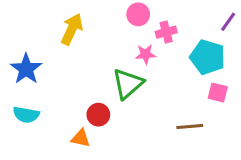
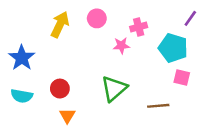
pink circle: (138, 14) -> (97, 18), moved
green triangle: (128, 84) -> (114, 89), moved
red circle: (98, 115) -> (60, 89), moved
orange triangle: (81, 138) -> (67, 116), turned 49

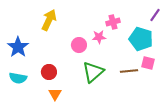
pink circle: (97, 18) -> (79, 45), moved
brown line: (158, 106) -> (129, 71), moved

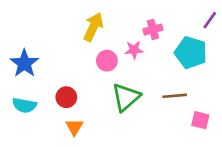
yellow arrow: (49, 20) -> (93, 27), moved
pink square: (148, 63) -> (200, 120), moved

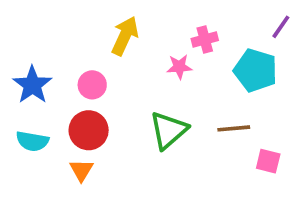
pink circle: (107, 61) -> (92, 85), moved
red circle: (66, 97) -> (89, 130), size x1.4
orange triangle: (74, 127) -> (81, 170), moved

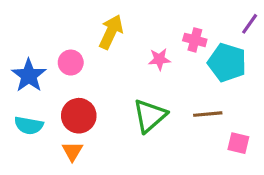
pink cross: (205, 40) -> (195, 40), moved, turned 30
pink circle: (92, 85) -> (71, 63), moved

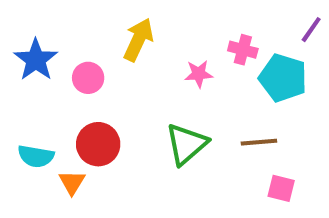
blue star: (29, 75) -> (36, 60), moved
pink square: (238, 143) -> (281, 188), moved
orange triangle: (72, 151) -> (72, 182), moved

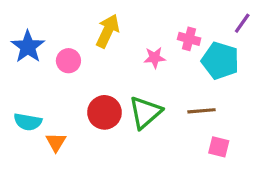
red circle: (98, 144) -> (104, 112), moved

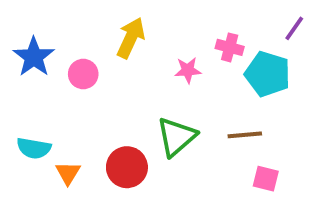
red circle: (104, 112) -> (127, 167), moved

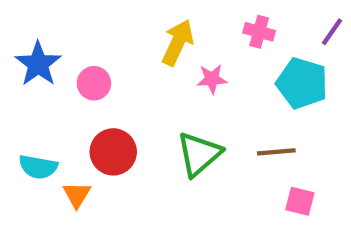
yellow arrow: (131, 38) -> (178, 42), moved
pink cross: (230, 47) -> (259, 32), moved
red circle: (127, 167) -> (113, 152), moved

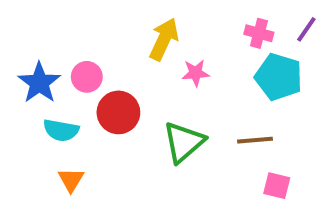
pink cross: (259, 32) -> (259, 33), moved
blue star: (38, 64) -> (39, 83), moved
red circle: (113, 152) -> (118, 112), moved
cyan semicircle: (38, 167) -> (61, 130), moved

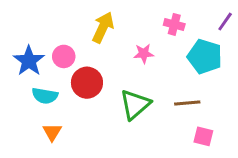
pink cross: (259, 33) -> (174, 24), moved
yellow arrow: (164, 39) -> (103, 27), moved

